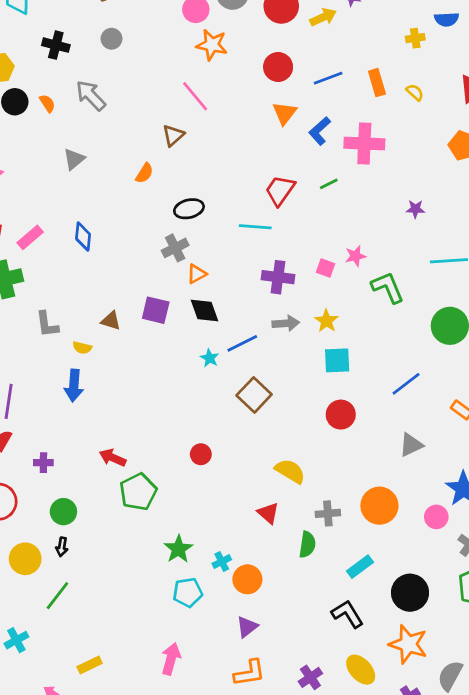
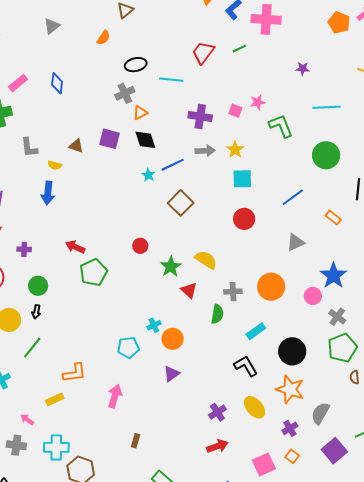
cyan line: (255, 227) -> (171, 80), moved
green star: (178, 549) -> (171, 267), moved
orange L-shape: (249, 673) -> (74, 373), moved

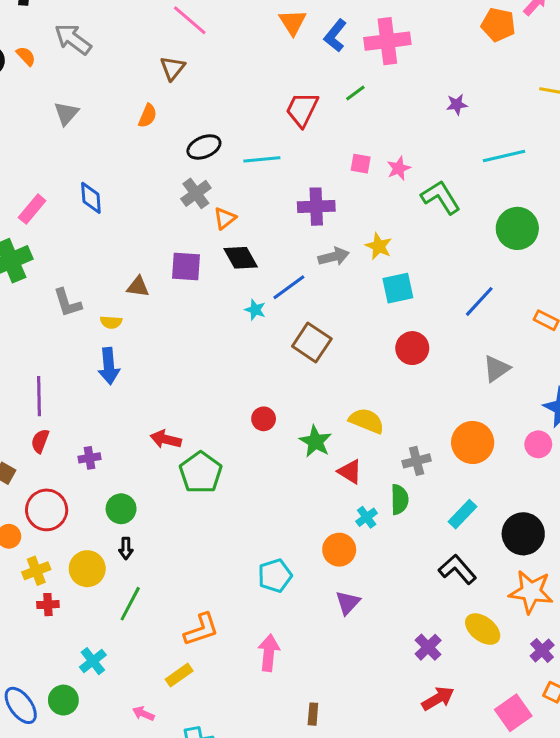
pink square: (235, 111) -> (361, 164), moved
cyan cross: (154, 325) -> (367, 517), moved

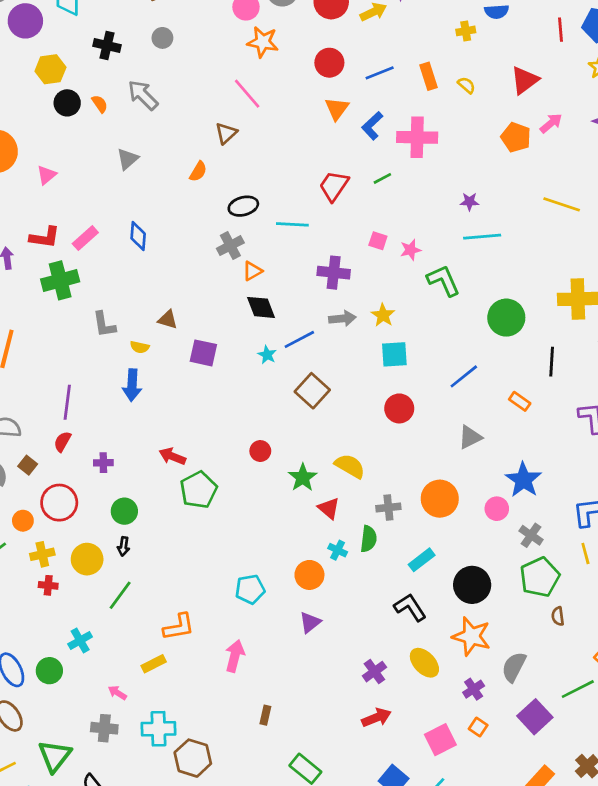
cyan line: (504, 156) -> (482, 237), moved
purple square: (186, 267) -> (203, 353), moved
cyan cross: (367, 517) -> (338, 550), turned -36

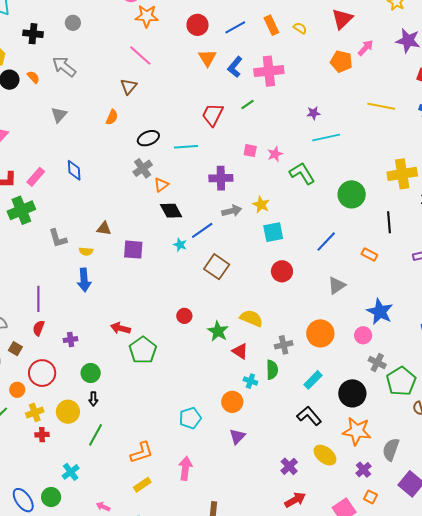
gray cross: (531, 535) -> (377, 363), moved
yellow rectangle: (154, 664) -> (142, 485), moved

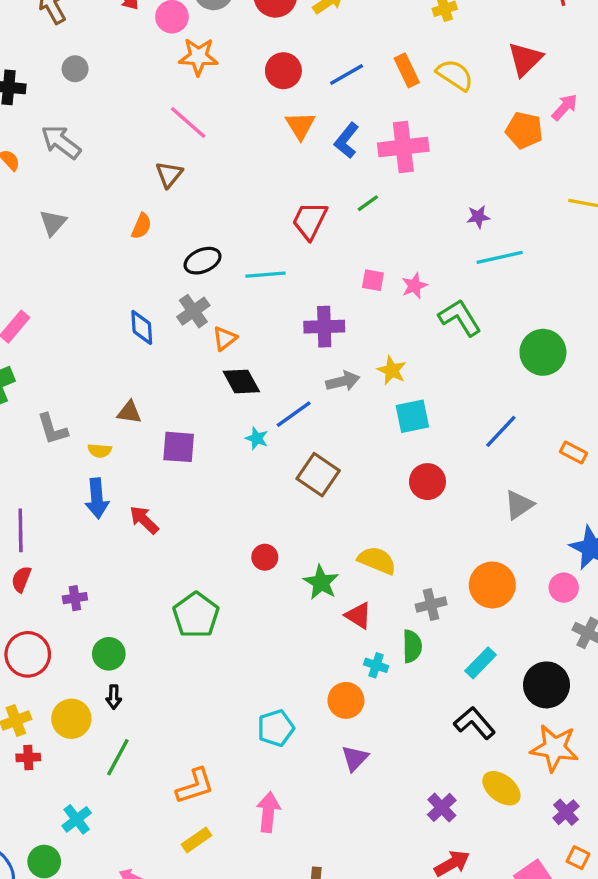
yellow semicircle: (300, 28) -> (455, 75), size x1.6
blue diamond: (74, 170) -> (142, 327), moved
red arrow: (120, 328) -> (144, 520), moved, turned 30

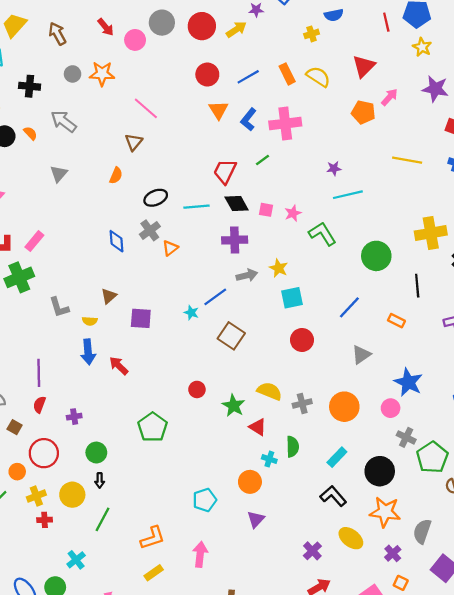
orange star: (198, 57) -> (102, 74), moved
black diamond: (241, 382) -> (237, 204), moved
brown triangle: (129, 412) -> (109, 296), turned -49
gray cross: (431, 604) -> (302, 403), moved

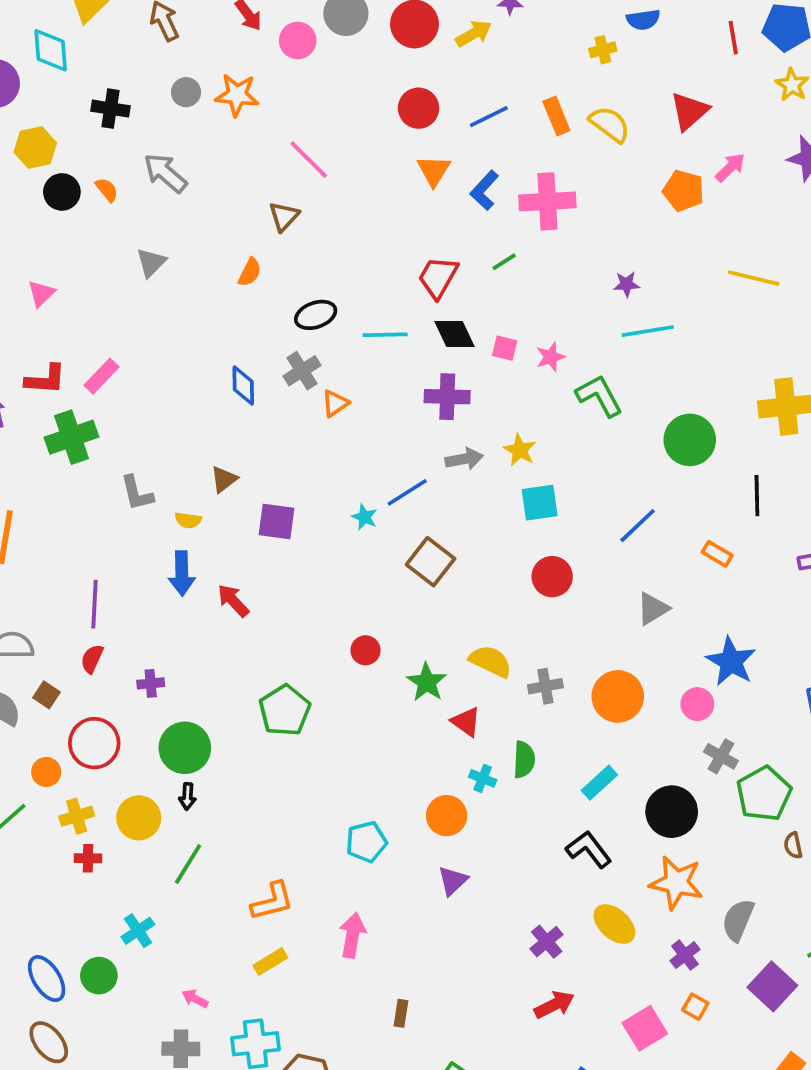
green circle: (96, 453) -> (185, 748), size x1.4

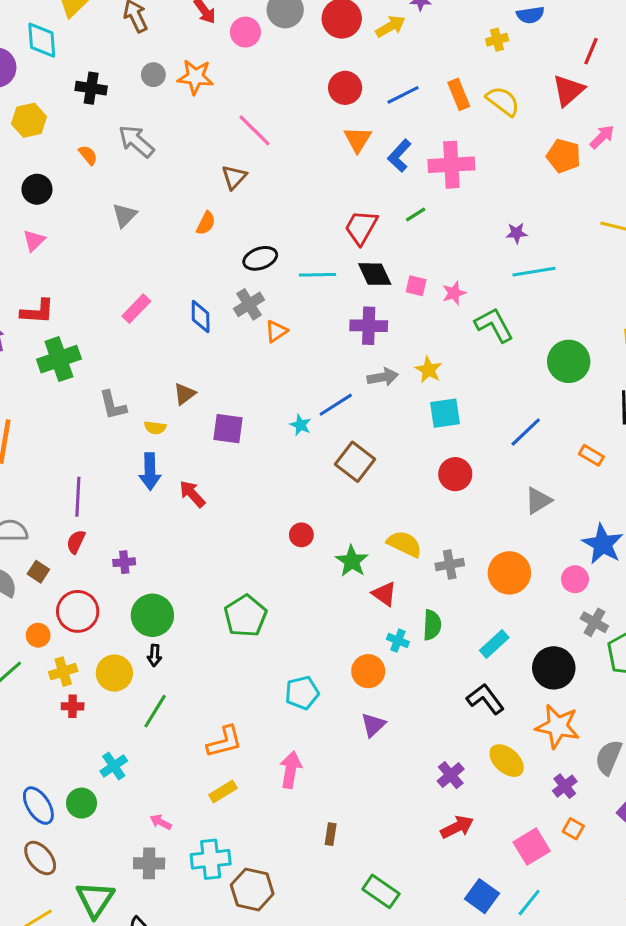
red line: (733, 38) -> (591, 51), moved, turned 32
black circle: (62, 192) -> (37, 189), moved
pink rectangle: (102, 376) -> (136, 309), moved
green pentagon: (285, 710) -> (245, 616), moved

